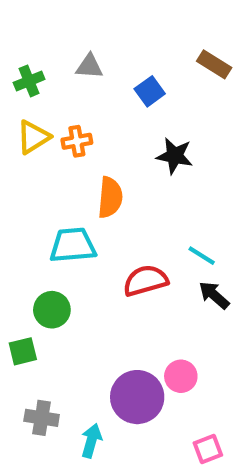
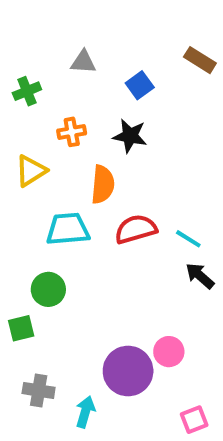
green cross: (29, 81) -> (27, 91), moved
yellow triangle: (33, 137) -> (31, 171), moved
black star: (175, 156) -> (130, 136), moved
red semicircle: (145, 281) -> (136, 229), moved

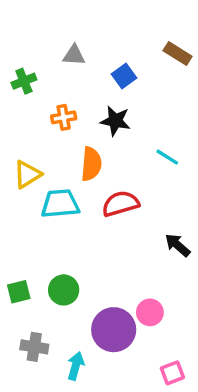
yellow triangle: (31, 171) -> (27, 174), moved
cyan line: (188, 239) -> (167, 157), moved
green circle: (48, 289) -> (64, 290), moved

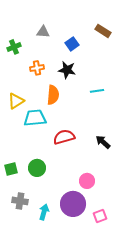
cyan line: (167, 157) -> (97, 91), turned -40
red semicircle: (121, 204) -> (64, 137), moved
purple circle: (114, 330) -> (73, 204), moved

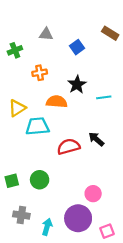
black star: (67, 70) -> (77, 85), moved, turned 30
orange semicircle: (53, 95) -> (57, 102), turned -90
black arrow: (103, 142) -> (96, 139), moved

